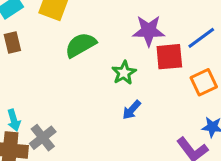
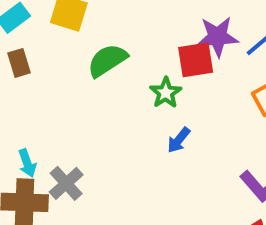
purple star: (149, 31) -> (218, 37), moved
red square: (169, 57) -> (196, 60), moved

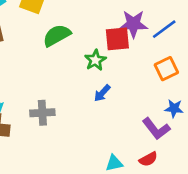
gray cross: (66, 183) -> (42, 113), moved, turned 35

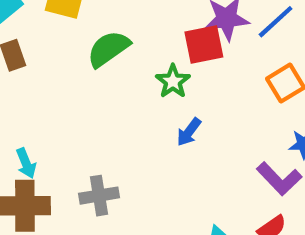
gray cross: (42, 113) -> (99, 196), moved

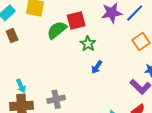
red square: (204, 45) -> (76, 20), moved

